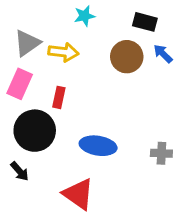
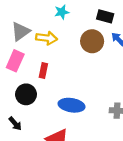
black circle: (35, 131) -> (26, 94), size x0.7

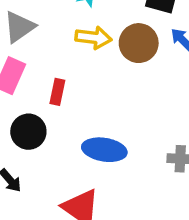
yellow arrow: (47, 38) -> (93, 38), moved

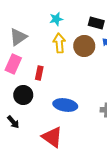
yellow arrow: (93, 38) -> (59, 43), turned -102

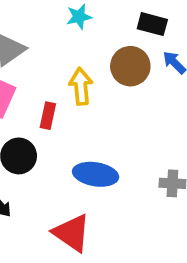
yellow arrow: (59, 43) -> (81, 86), moved

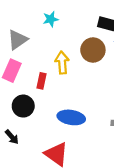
cyan star: (79, 17) -> (51, 19), moved

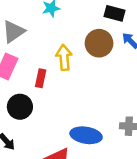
blue ellipse: (71, 117) -> (86, 135), moved

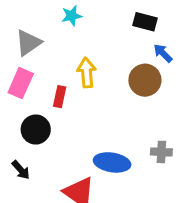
brown circle: (99, 43) -> (145, 80), moved

